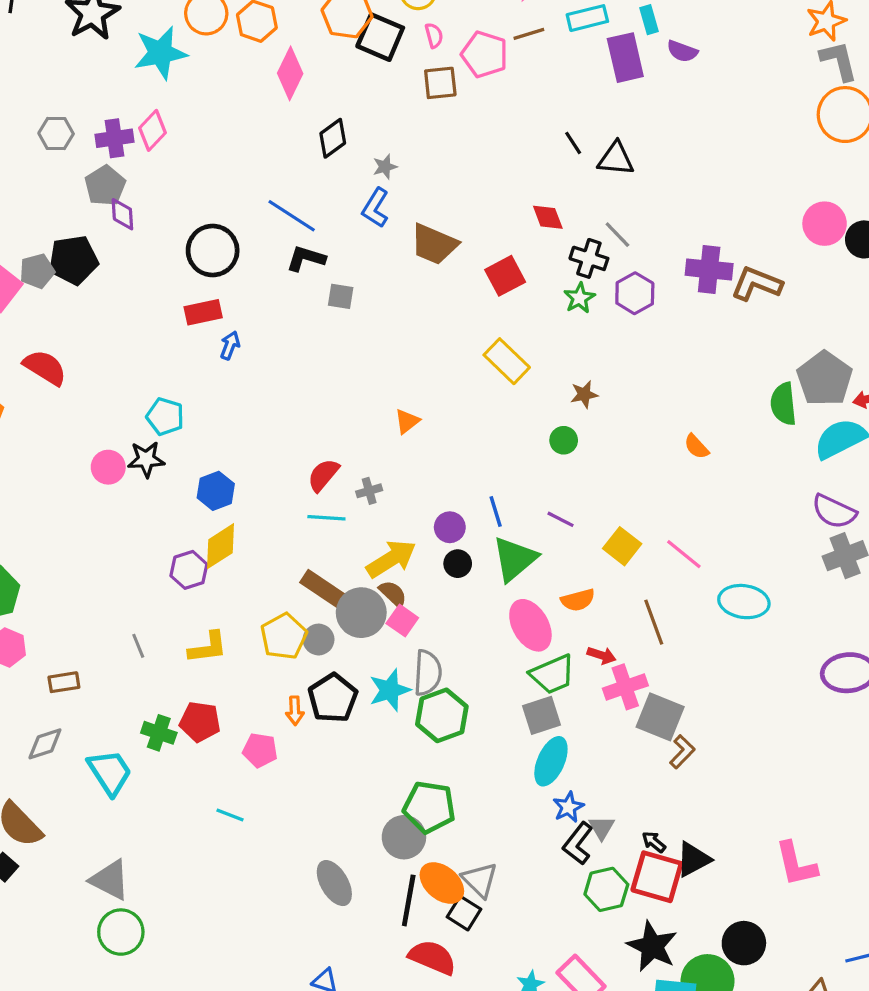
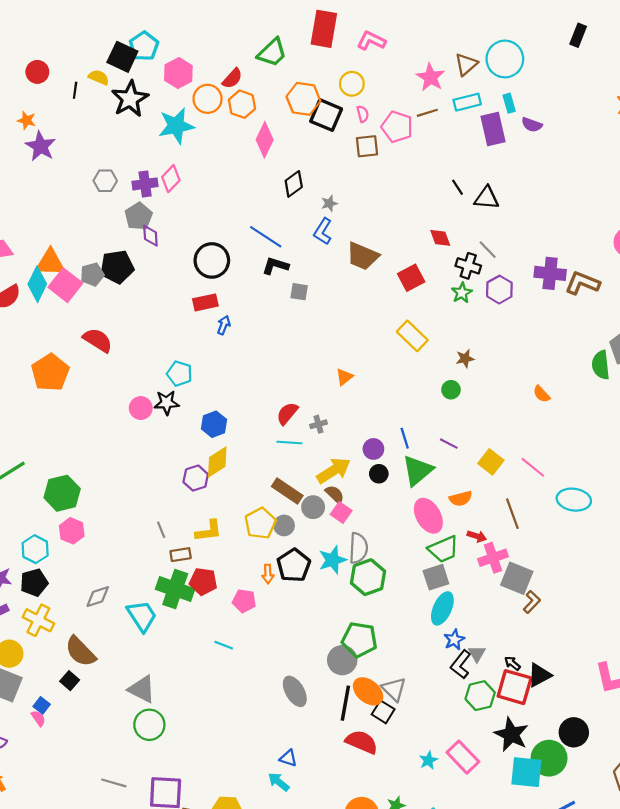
gray circle: (361, 613) -> (313, 507), size x0.7
brown rectangle: (64, 682) -> (181, 555), moved
green cross: (159, 733) -> (175, 589), size x1.6

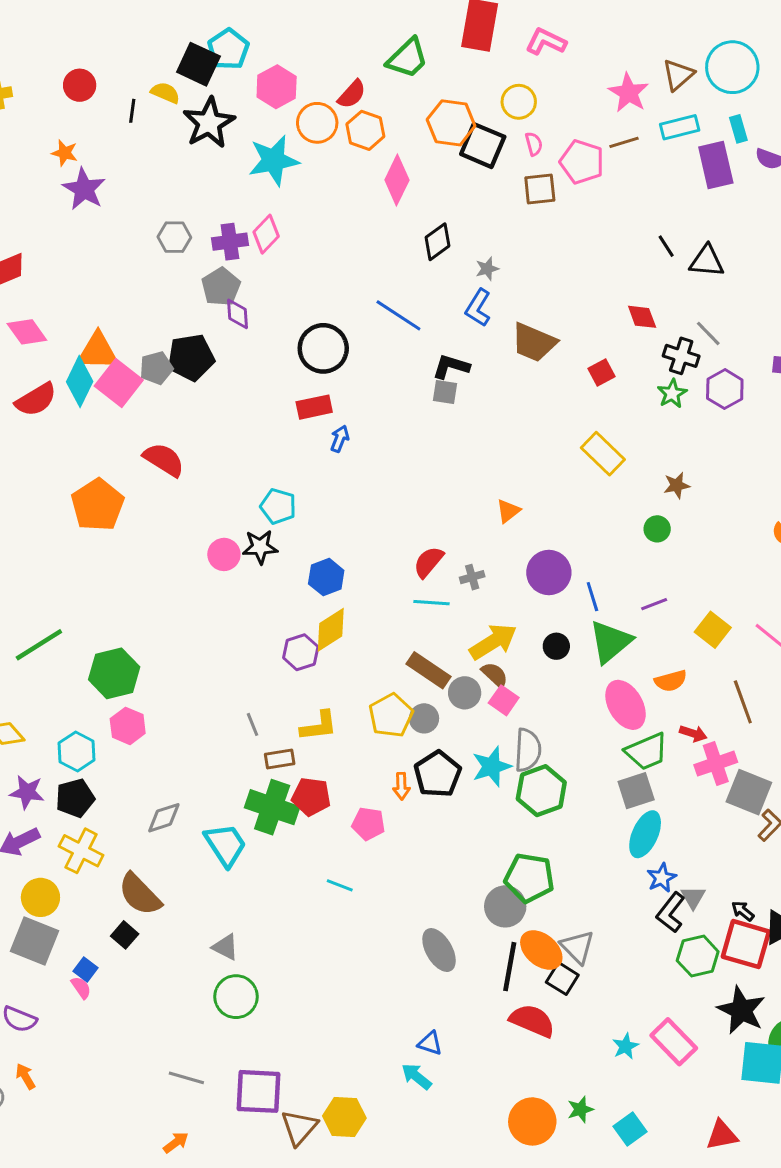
black L-shape: (275, 266) -> (451, 366), moved
red square: (411, 278) -> (601, 372), size x0.7
purple line: (449, 444) -> (654, 604), turned -48
purple circle: (373, 449) -> (549, 573), moved, size x1.5
gray triangle: (142, 689) -> (225, 947), size x0.7

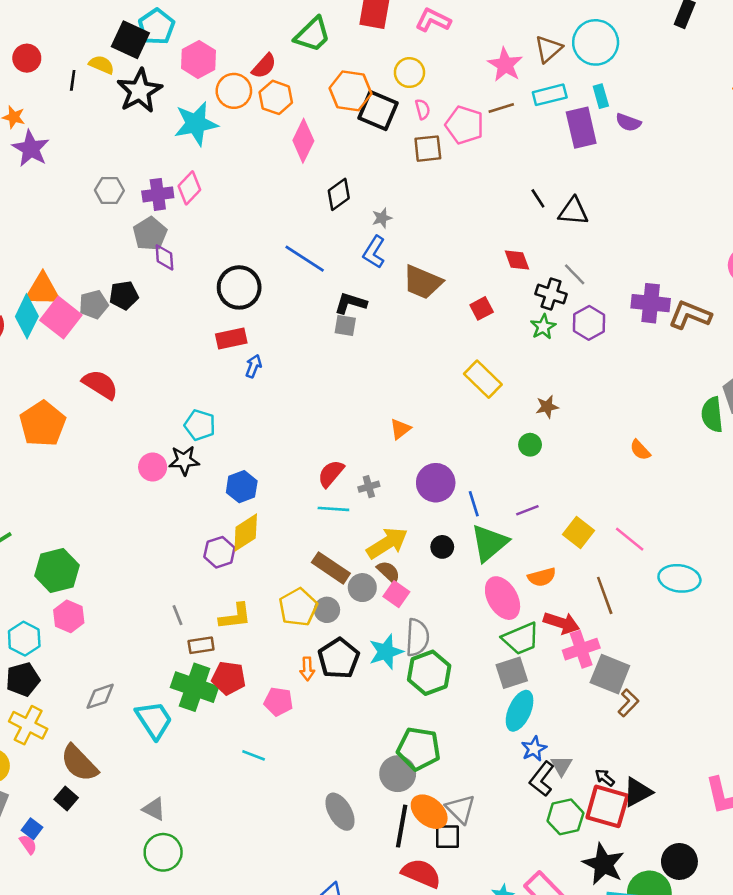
black pentagon: (191, 357) -> (124, 295), size x0.7
red arrow: (693, 733) -> (561, 623), size x1.5
black square: (562, 979) -> (447, 837), turned -32

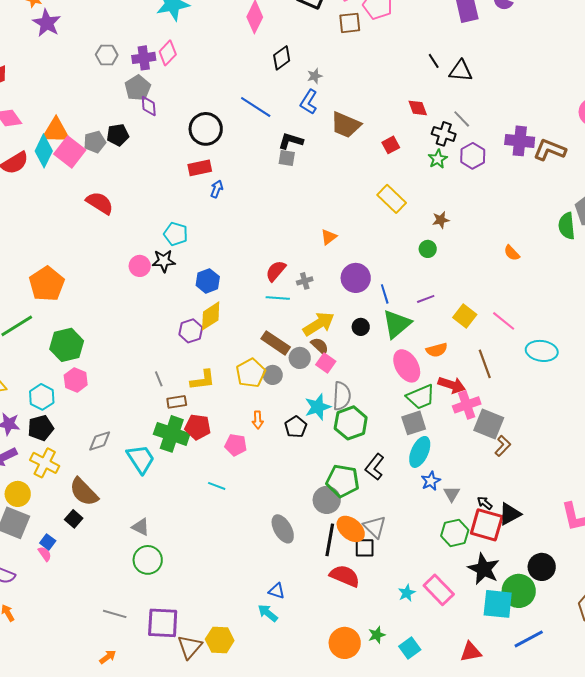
orange pentagon: (43, 424) -> (47, 284), moved
black pentagon: (339, 658) -> (296, 427), moved, size x0.7
black L-shape: (542, 779) -> (375, 467), moved

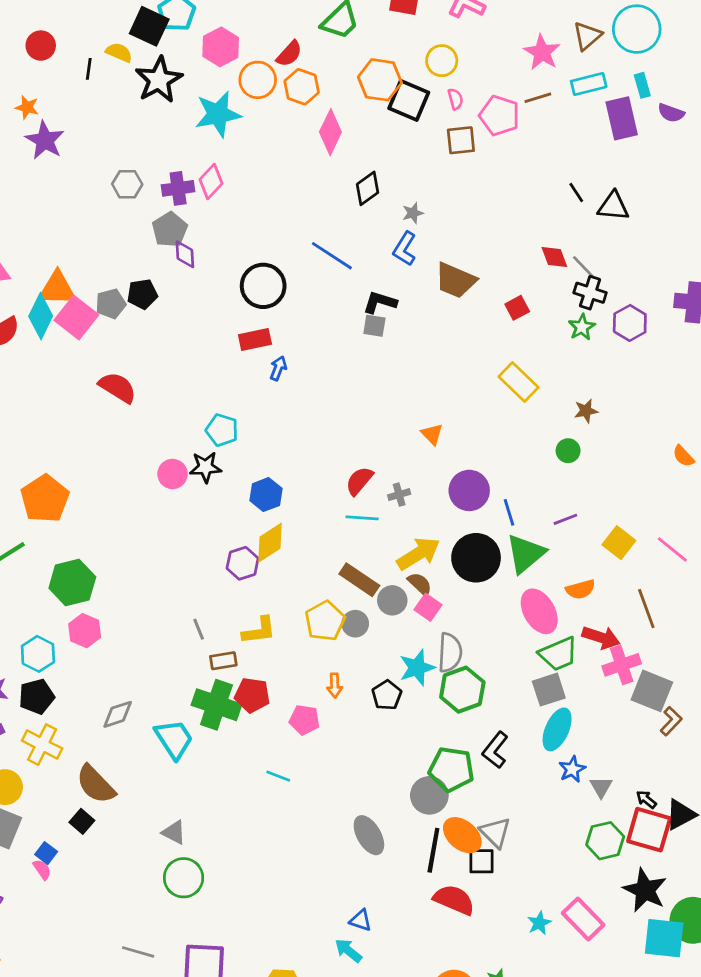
gray line: (462, 119) -> (583, 267), moved
orange triangle: (329, 237) -> (432, 434), turned -36
black circle: (361, 327) -> (476, 558), size x2.0

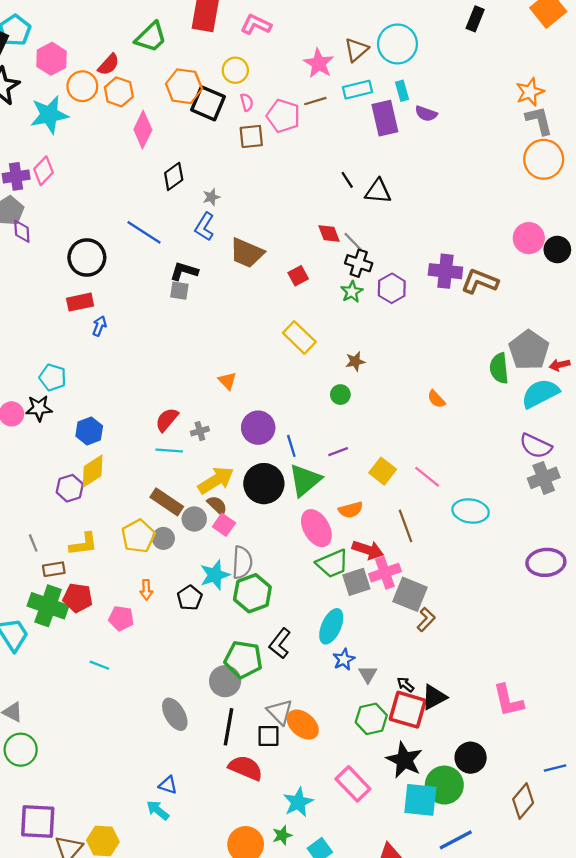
gray square: (549, 690) -> (356, 582), moved
orange ellipse: (462, 835) -> (303, 725), moved
cyan star: (539, 923) -> (298, 802), moved, size x1.5

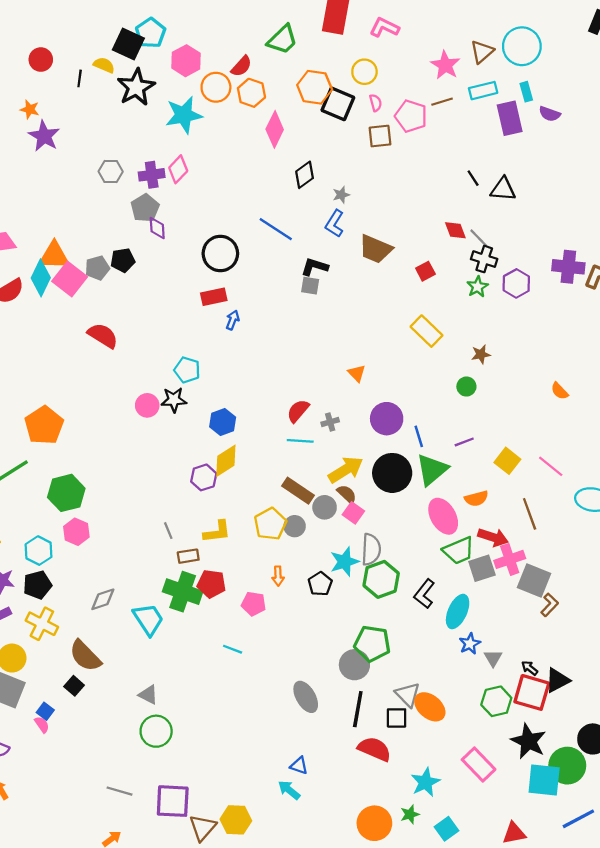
black L-shape: (280, 643) -> (424, 594), moved

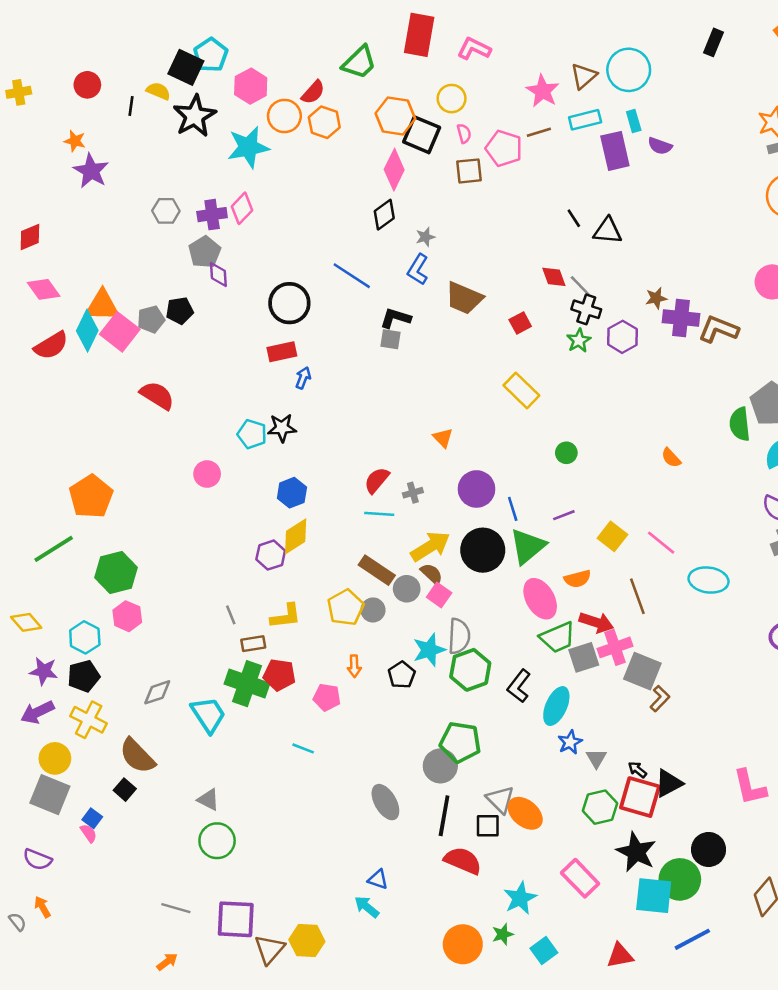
pink diamond: (275, 129) -> (394, 170), moved
brown star: (481, 354) -> (656, 298), moved
black star: (174, 400) -> (282, 428), moved

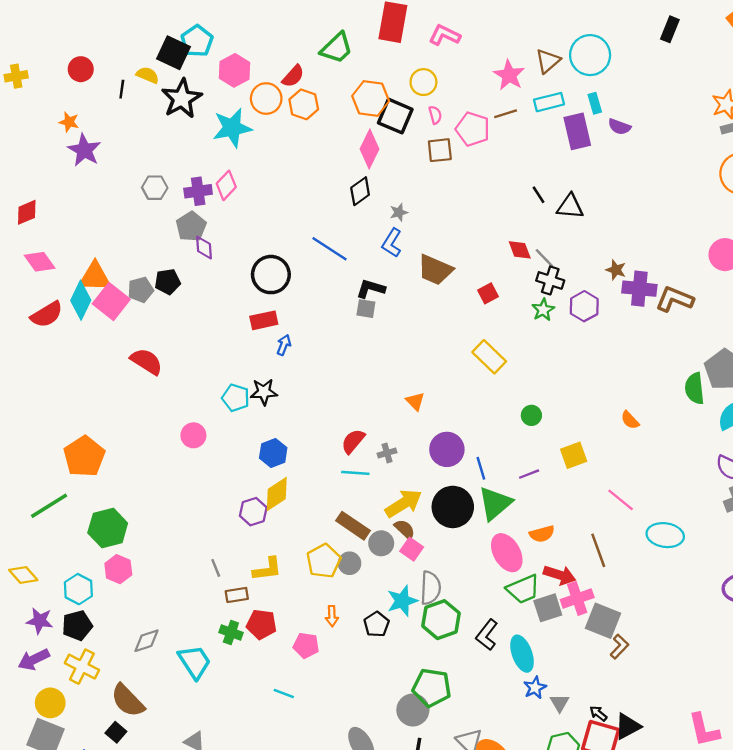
brown star: (656, 298) -> (616, 270), turned 30
yellow square: (612, 536) -> (574, 455), moved, turned 32
green cross: (247, 684) -> (231, 632), size x0.6
cyan ellipse: (556, 706) -> (522, 654), turned -44

